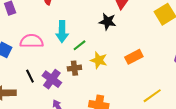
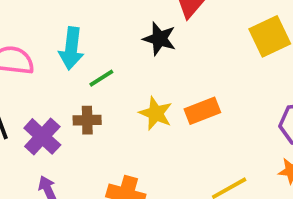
yellow star: (99, 60) -> (156, 113), moved

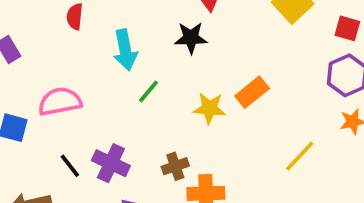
cyan arrow: (71, 48) -> (125, 50), moved
brown cross: (87, 120) -> (175, 166), moved

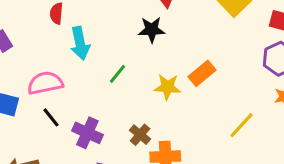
cyan arrow: (125, 50) -> (80, 43), moved
black line: (70, 166) -> (51, 117), moved
brown cross: (175, 166) -> (140, 135), turned -30

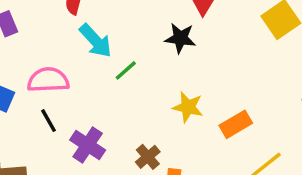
cyan arrow: (80, 43) -> (96, 41), turned -40
orange rectangle: (202, 73) -> (236, 124), moved
green line: (117, 74) -> (126, 70), moved

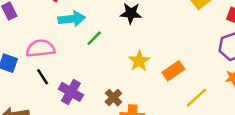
cyan arrow: (96, 41) -> (72, 19), turned -50
yellow star: (188, 107) -> (139, 61), turned 30

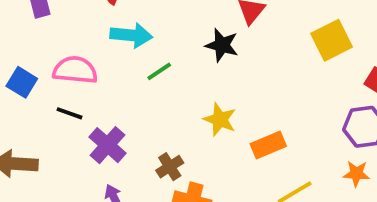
yellow star: (139, 61) -> (220, 120), turned -30
black line: (43, 77) -> (69, 113), turned -49

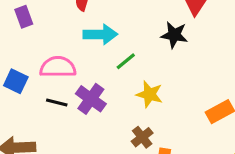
yellow star: (220, 120) -> (149, 94), moved
purple cross: (107, 145) -> (91, 99), moved

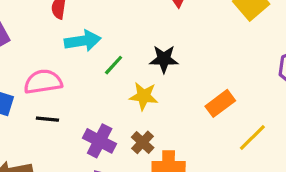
black star: (174, 35) -> (164, 59), moved
purple cross: (91, 99) -> (100, 141), moved

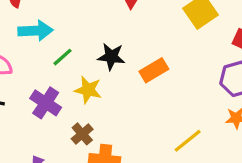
orange rectangle: (220, 103) -> (154, 70), moved
purple cross: (100, 141) -> (46, 103), moved

